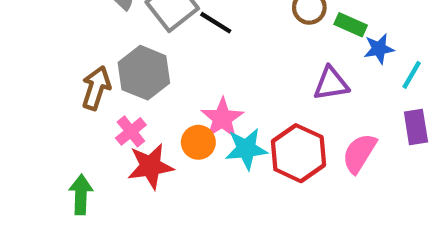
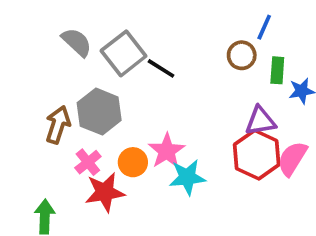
green rectangle: (351, 25) -> (277, 70), turned 70
orange circle: (198, 142) -> (133, 162), moved
red hexagon: (298, 153) -> (257, 155), moved
pink semicircle: (359, 153) -> (292, 158), moved

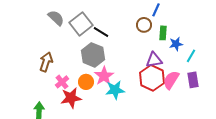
gray hexagon: (99, 112) -> (93, 55), moved

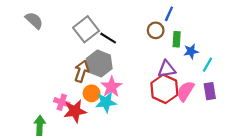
gray semicircle: (56, 18) -> (34, 20), moved
brown arrow: (46, 62) -> (82, 71), moved
pink cross: (62, 82) -> (62, 102), moved, turned -32
cyan star: (115, 90) -> (106, 102), moved

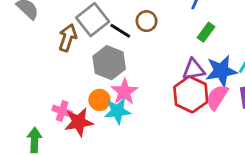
brown circle: (156, 30) -> (147, 21), moved
green rectangle: (177, 39) -> (206, 32), turned 32
blue star: (191, 51) -> (221, 71), moved, size x1.6
brown arrow: (82, 71) -> (68, 38), moved

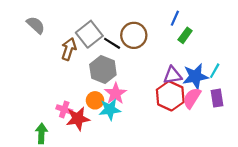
brown circle: (147, 21) -> (134, 35), size x1.5
green rectangle: (206, 32) -> (185, 35), moved

